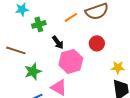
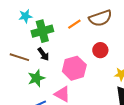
green cross: (39, 24) -> (42, 31), size x1.5
black arrow: (58, 42) -> (43, 54), moved

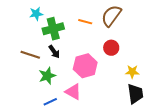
brown semicircle: (100, 18) -> (111, 16), turned 145
orange line: (74, 24) -> (85, 22), turned 48

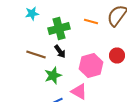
cyan star: (36, 14) -> (32, 14), moved
red circle: (111, 48) -> (117, 56), moved

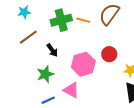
green cross: (59, 28) -> (61, 20), moved
brown line: (36, 54) -> (28, 37), moved, turned -54

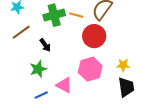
red circle: (109, 54) -> (94, 36), moved, size x1.5
pink hexagon: (83, 64) -> (90, 69), moved

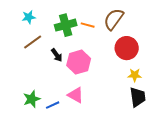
red circle: (94, 36) -> (127, 48), moved
green star: (38, 69) -> (32, 99), moved
pink hexagon: (90, 69) -> (79, 62), moved

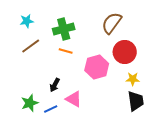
orange line: (88, 25) -> (66, 51), moved
black arrow: (57, 55) -> (55, 85), moved, turned 64
pink hexagon: (79, 62) -> (97, 67), moved

